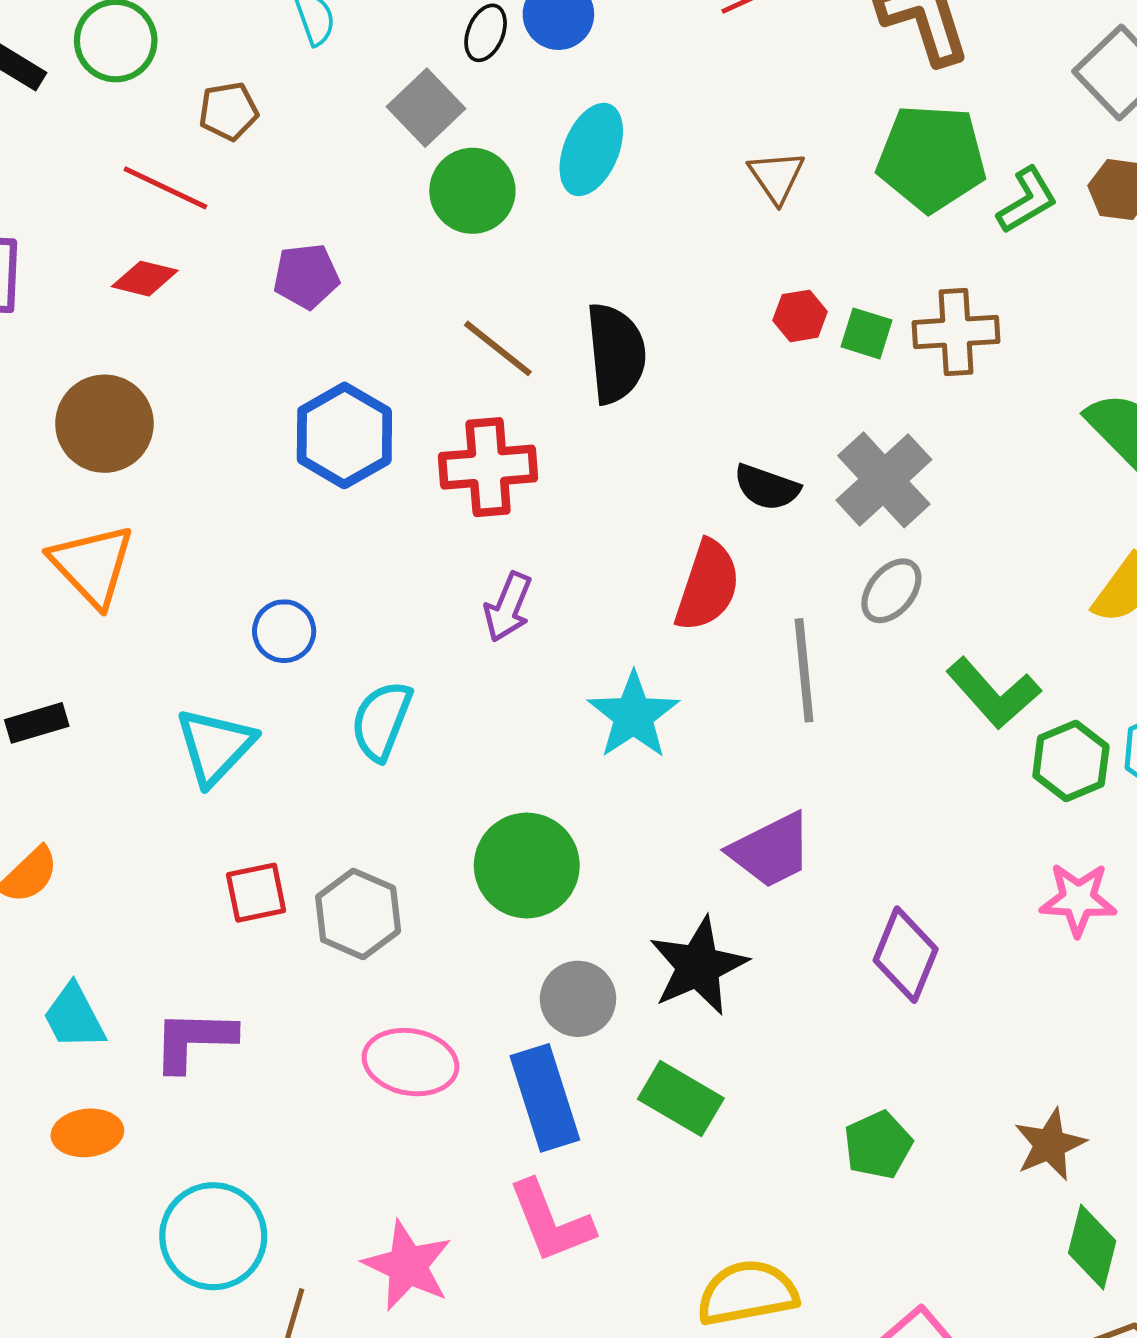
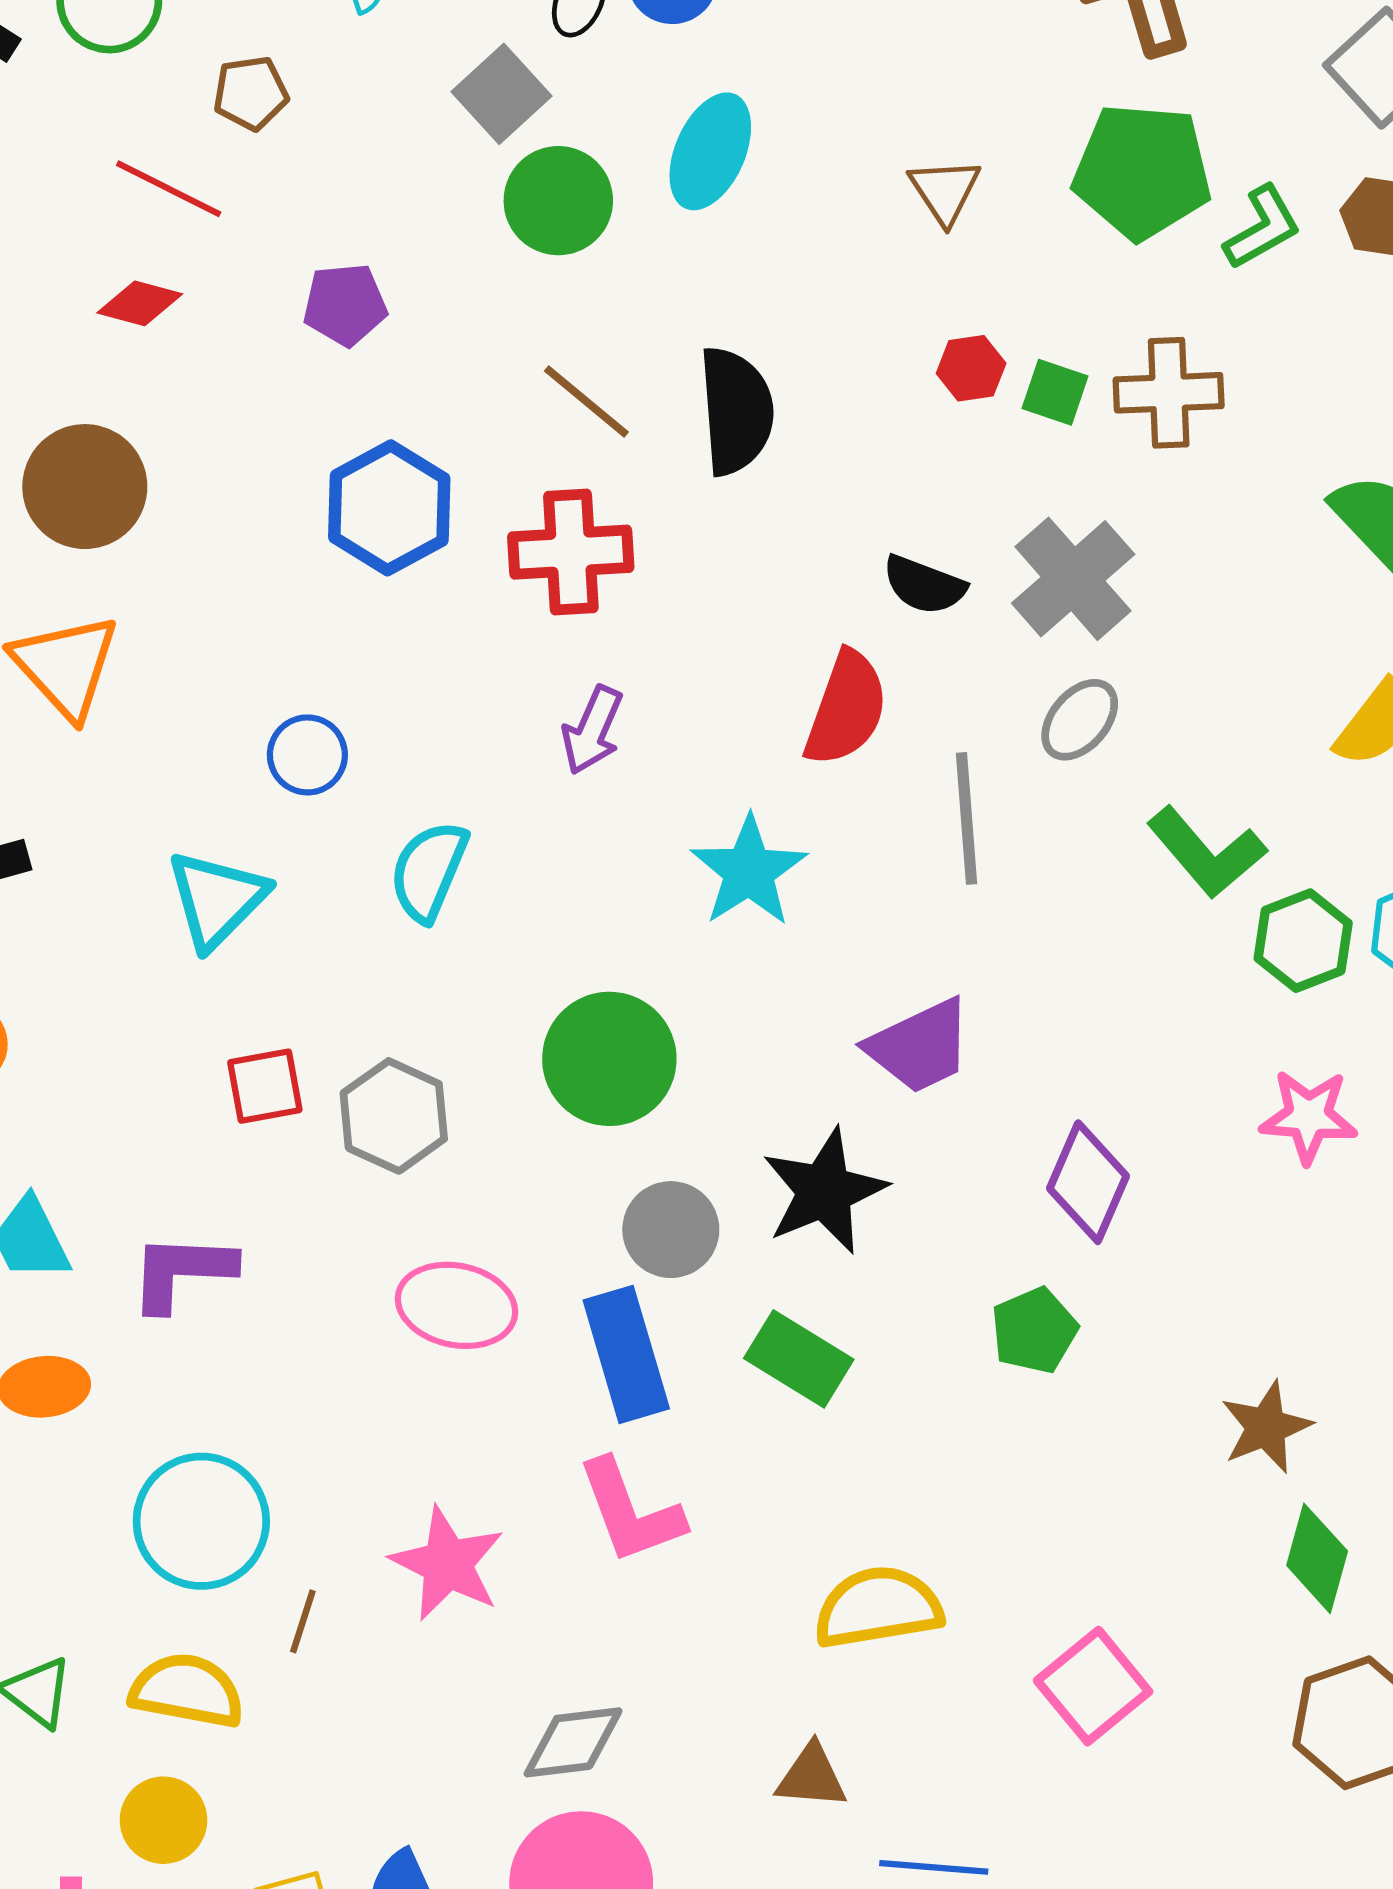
green pentagon: (878, 1145) -> (1034, 1330), moved

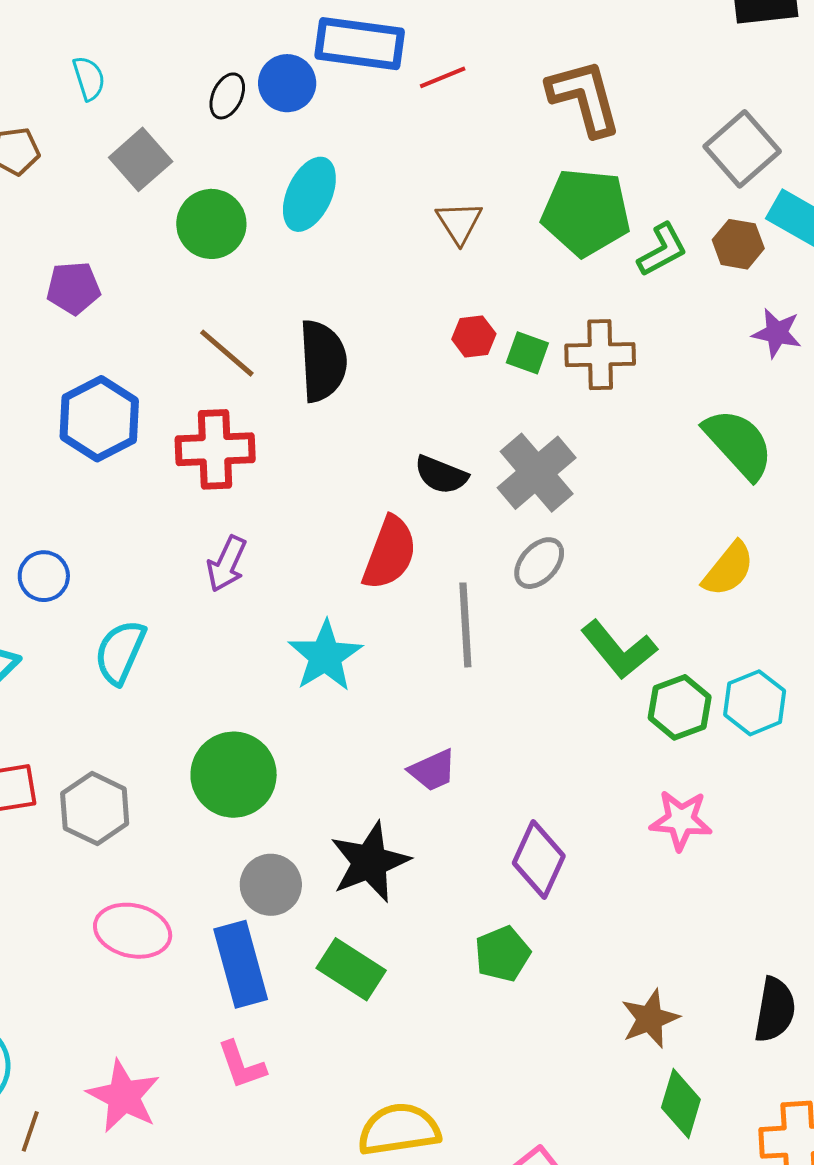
gray square: (502, 94) -> (141, 159), moved
purple trapezoid: (920, 1046) -> (433, 770), size x0.7
pink L-shape: (630, 1512) -> (241, 1065), size x0.7

